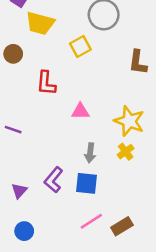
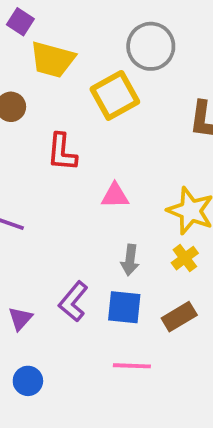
yellow square: (80, 46) -> (115, 95), size x1.4
pink line: (91, 221) -> (132, 366), turned 35
brown rectangle: (122, 226) -> (179, 317), moved

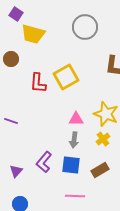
yellow square: (115, 95) -> (66, 77), moved
pink triangle: (115, 196) -> (76, 119), moved

